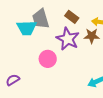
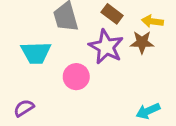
cyan trapezoid: (27, 28) -> (36, 53), moved

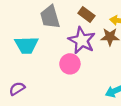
pink circle: (76, 77) -> (70, 64), moved

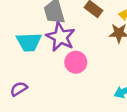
purple star: (82, 40) -> (61, 37), moved

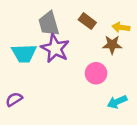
pink circle: (76, 62) -> (96, 73), moved

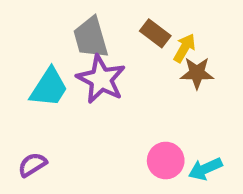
yellow arrow: (121, 27) -> (184, 48), moved, turned 112
cyan trapezoid: (24, 53) -> (49, 88), turned -55
pink circle: (96, 73) -> (166, 161), moved

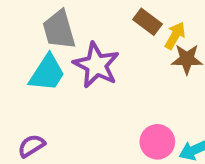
gray trapezoid: (91, 38) -> (59, 30), moved

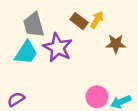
brown rectangle: (148, 22) -> (79, 21), moved
yellow arrow: (175, 36) -> (97, 20), moved

